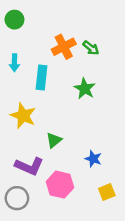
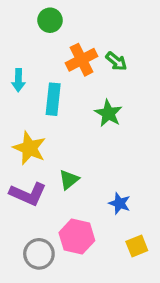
green circle: (14, 20) -> (50, 20), moved
purple L-shape: (29, 166) -> (28, 194), moved
gray circle: (17, 198) -> (39, 254), moved

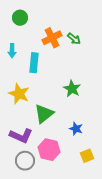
green circle: (50, 20) -> (20, 18), moved
green star: (108, 113) -> (72, 89), moved
green triangle: (69, 180) -> (44, 114), size x1.5
purple L-shape: (28, 194) -> (21, 136), moved

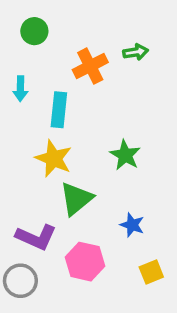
green arrow: (74, 39) -> (136, 52), moved, turned -48
yellow star: (19, 94) -> (54, 159), moved
gray circle: (25, 161) -> (20, 281), moved

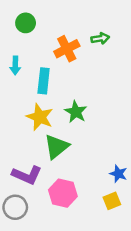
green star: (125, 155) -> (76, 112), moved
blue star: (132, 225) -> (118, 174), moved

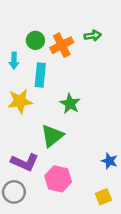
green circle: (26, 23) -> (35, 40), moved
yellow star: (40, 117) -> (20, 101), moved, turned -30
yellow square: (112, 201) -> (103, 197), moved

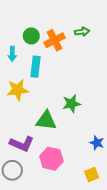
green star: (70, 104) -> (71, 104), moved, turned 30
green triangle: (52, 136) -> (46, 121), turned 45

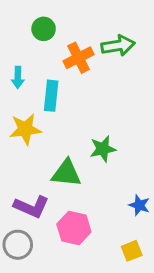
green arrow: (82, 32) -> (118, 46), size x1.5
green circle: (31, 36) -> (44, 29), moved

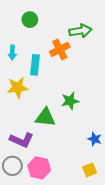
orange cross: (79, 58) -> (60, 49), moved
pink hexagon: (74, 228) -> (39, 168), moved

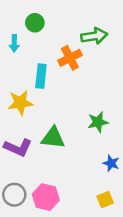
cyan arrow: (12, 53) -> (14, 43), moved
green star: (70, 101) -> (98, 122), moved
purple L-shape: (22, 140) -> (18, 147), moved

